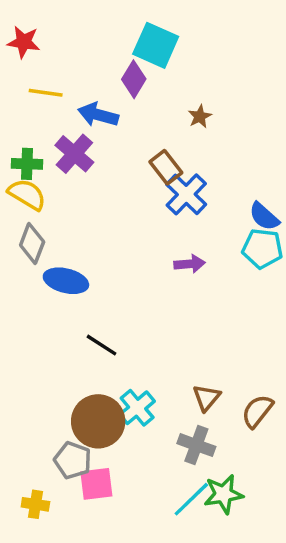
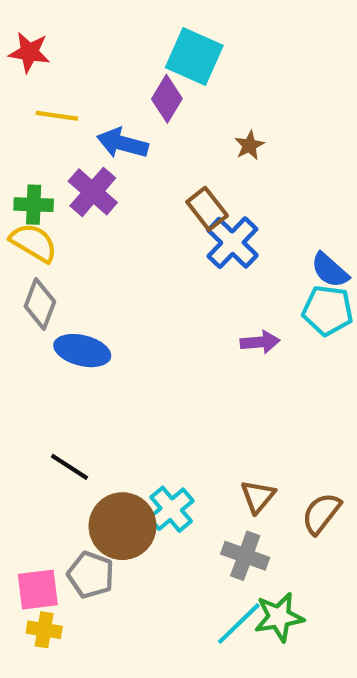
purple arrow: (190, 264) -> (260, 342), moved
black line: (102, 345) -> (70, 467), moved
pink square: (96, 484) -> (38, 590), moved

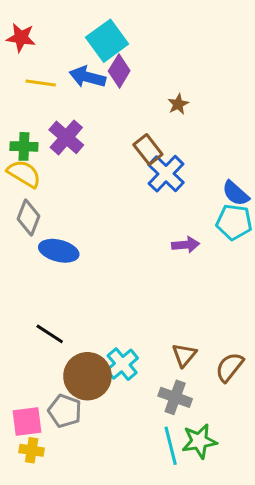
cyan square: (194, 57) -> (107, 41), moved, turned 30
blue arrow: (122, 143) -> (87, 77), moved
cyan line: (239, 623) -> (171, 446), turned -60

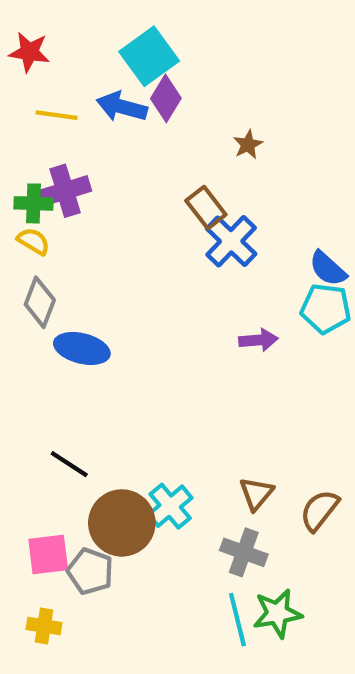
purple cross: (66, 137) -> (65, 191), moved, turned 32
yellow semicircle: (24, 174) -> (33, 241), size x0.7
pink square: (27, 422) -> (48, 555), moved

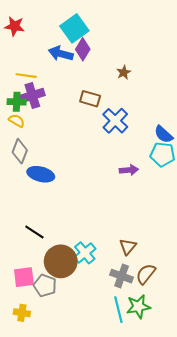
yellow line: (57, 115) -> (26, 76), moved
brown rectangle: (206, 208) -> (90, 99), moved, turned -36
brown semicircle: (319, 510) -> (146, 274), moved

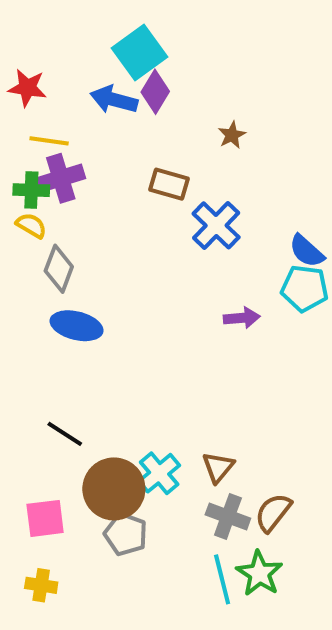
red star: (15, 26) -> (27, 88), moved
gray diamond: (20, 151) -> (59, 269), moved
brown triangle: (128, 247) -> (218, 467), moved
gray pentagon: (45, 285) -> (126, 534), moved
green star: (138, 306) -> (259, 573), turned -30

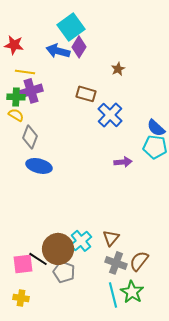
black line: (65, 434) -> (38, 259), moved

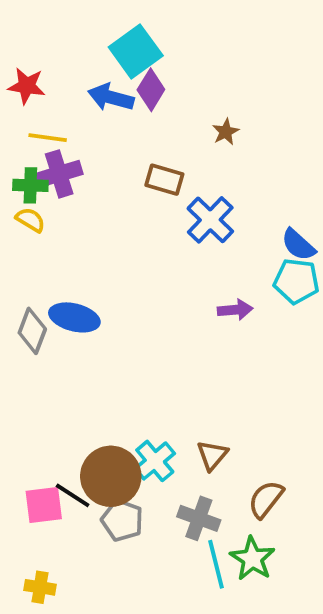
gray diamond: (30, 137) -> (32, 331), moved
gray cross: (116, 263) -> (199, 518), moved
yellow cross: (21, 298) -> (40, 587), moved

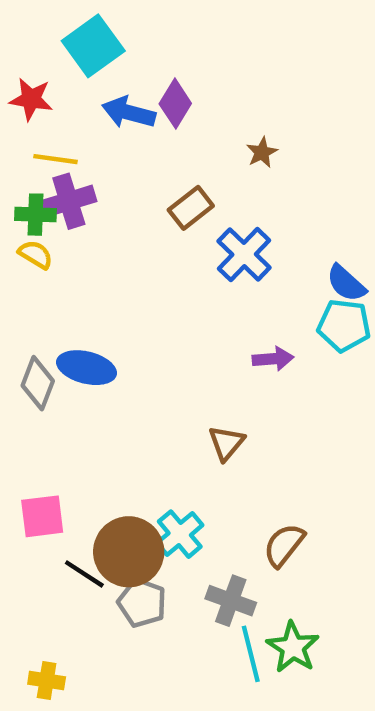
cyan square: (136, 51) -> (93, 46), moved
brown rectangle: (164, 180) -> (191, 208), turned -54
brown triangle: (212, 455) -> (226, 443), moved
brown semicircle: (266, 499) -> (284, 545), moved
pink square: (44, 505) -> (42, 516), moved

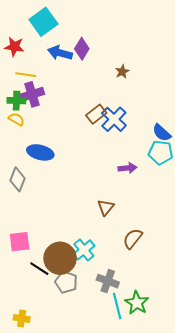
brown rectangle: (191, 208) -> (96, 114), moved
blue ellipse: (87, 368) -> (40, 152), moved
brown semicircle: (284, 545) -> (133, 239), moved

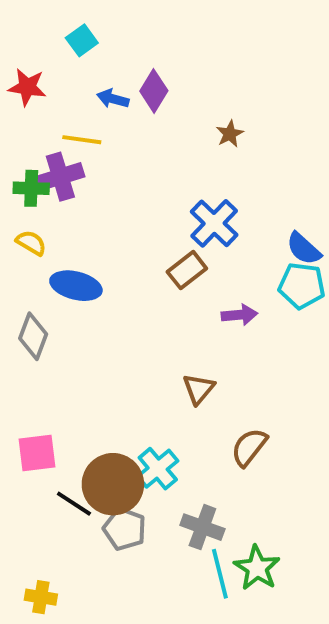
cyan square: (43, 22) -> (82, 40), size x0.6
blue arrow: (60, 53) -> (113, 99), size x0.7
yellow line: (26, 75) -> (82, 140), moved
brown rectangle: (96, 114) -> (187, 270), moved
yellow semicircle: (16, 119) -> (31, 243), moved

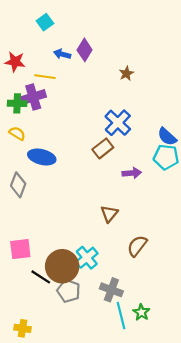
red star: (27, 87) -> (15, 62), moved
green star: (257, 568) -> (141, 312), size x0.7

